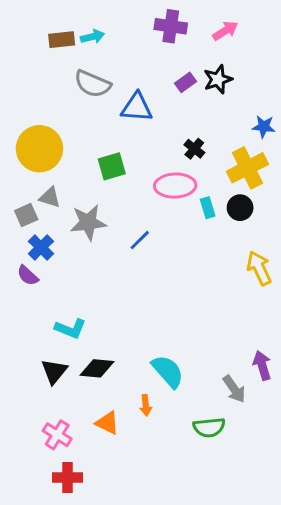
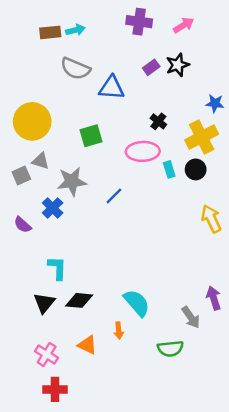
blue cross: (41, 247) -> (53, 208), moved
cyan L-shape: (70, 329) -> (57, 268), turned -110

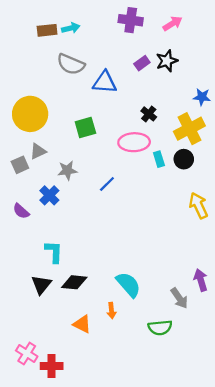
gray triangle: (41, 161) -> (38, 151), turned -42
gray star: (72, 181) -> (67, 170), size x0.7
pink cross: (47, 355) -> (27, 354), moved

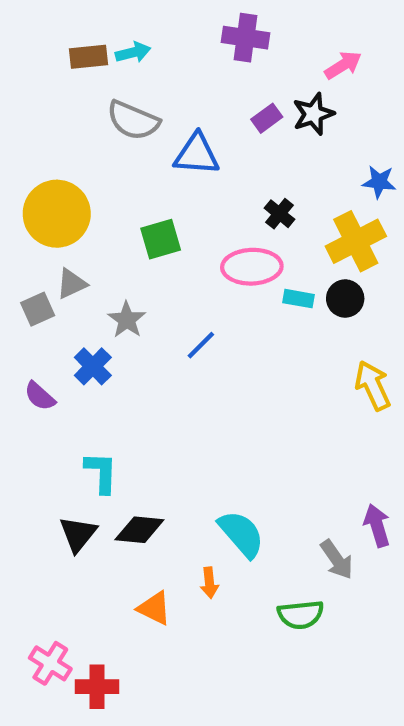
pink arrow: (172, 24) -> (343, 65), moved
cyan rectangle: (159, 159) -> (299, 299), turned -63
gray star: (67, 170) -> (127, 320), turned -30

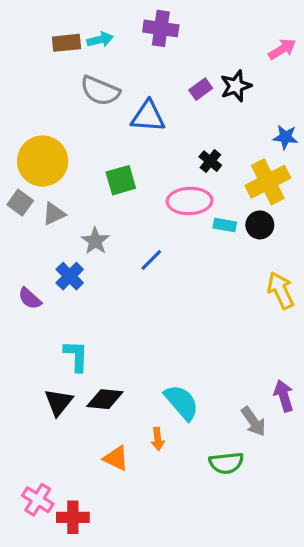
purple cross: (245, 38) -> (161, 28), moved
pink arrow: (343, 65) -> (282, 49), moved
gray square: (38, 309) -> (20, 203), moved, turned -30

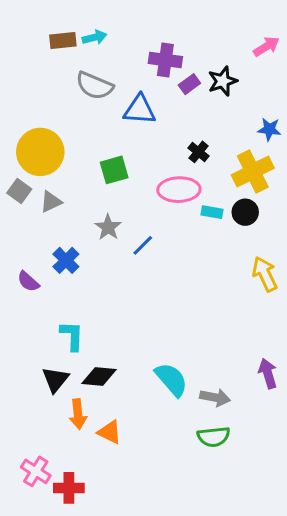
purple cross: (161, 28) -> (165, 60), moved
gray star: (95, 241) -> (108, 227), moved
gray arrow: (253, 421) -> (215, 398), moved, turned -44
orange arrow: (158, 439) -> (78, 414), moved, size x1.4

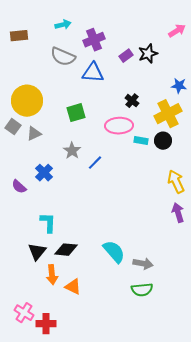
brown rectangle: (63, 40) -> (19, 36), moved
purple cross: (165, 60) -> (94, 40), moved, turned -30
purple arrow: (268, 373) -> (178, 213), moved

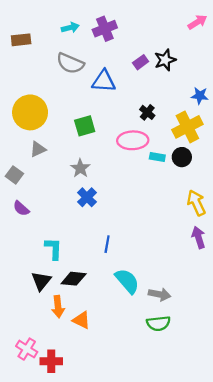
pink arrow: (177, 31) -> (197, 22), moved
purple cross: (94, 40) -> (105, 29), moved
gray square: (13, 127) -> (14, 175), moved
blue line: (95, 163) -> (107, 244), moved, turned -35
blue cross: (44, 173) -> (87, 197), moved

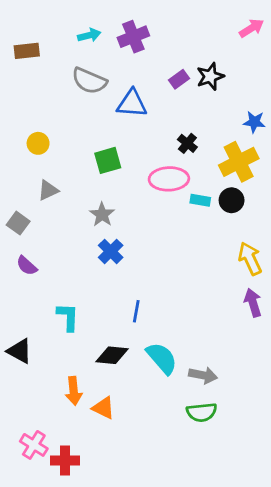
yellow circle: (30, 112) -> (38, 143), size x0.5
black diamond: (74, 279) -> (112, 355), moved
black triangle: (41, 281) -> (20, 351), moved, turned -40

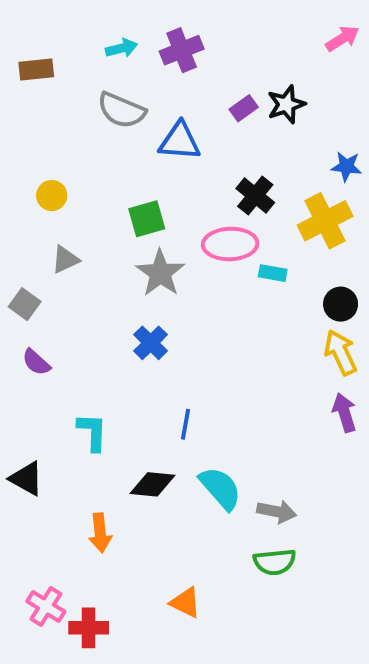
black cross: (187, 143) -> (255, 196), size x1.4
black circle: (232, 200) -> (341, 304), moved
gray star: (102, 214) -> (160, 273), moved, size x1.4
orange triangle: (103, 408) -> (185, 603), moved

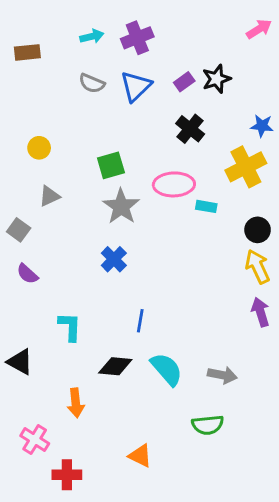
gray semicircle: (121, 110) -> (92, 83), size x0.7
blue triangle: (180, 141) -> (136, 86), moved, turned -48
black cross: (255, 196) -> (190, 129), moved
gray arrow: (277, 512) -> (222, 375), moved
pink cross: (46, 606) -> (35, 440), moved

